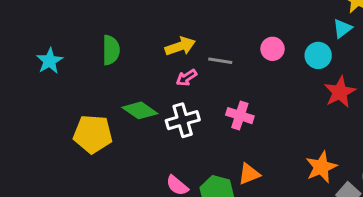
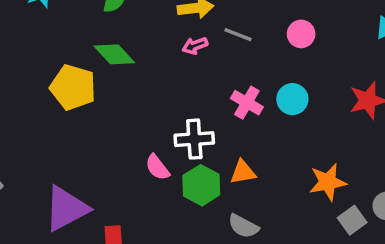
cyan circle: (318, 55) -> (292, 99), moved
green diamond: (140, 110) -> (114, 54), moved
white cross: (183, 120) -> (194, 139), moved

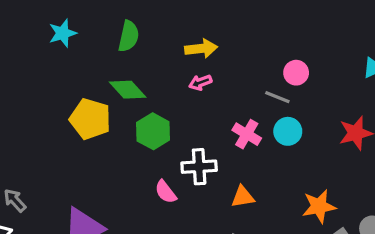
gray line: (238, 35) -> (277, 97), moved
green hexagon: (201, 185) -> (153, 131), moved

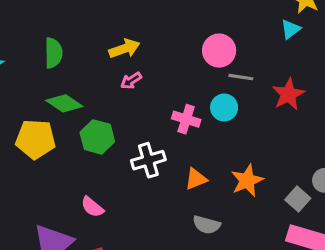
pink circle: (296, 73) -> (219, 51), size x1.4
gray line: (277, 97) -> (241, 77), moved
pink semicircle: (166, 192) -> (92, 207), moved
orange star: (319, 206) -> (247, 180), moved

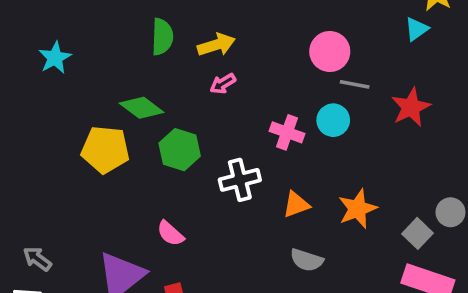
green semicircle: (53, 53) -> (162, 37), moved

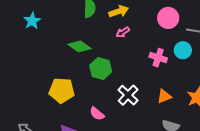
pink circle: (330, 51) -> (168, 18), moved
yellow pentagon: (105, 149) -> (62, 90), moved
white cross: (240, 180) -> (128, 95), moved, turned -30

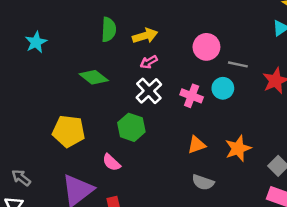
green hexagon: (101, 68) -> (131, 127), moved
white cross: (128, 95) -> (149, 91), moved

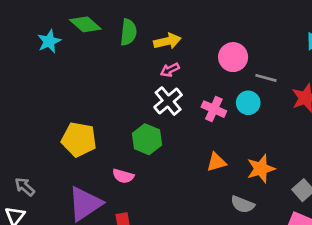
green diamond: (94, 77) -> (85, 24), moved
pink semicircle: (111, 162) -> (123, 176), turned -30
gray semicircle: (203, 182) -> (243, 204), moved

